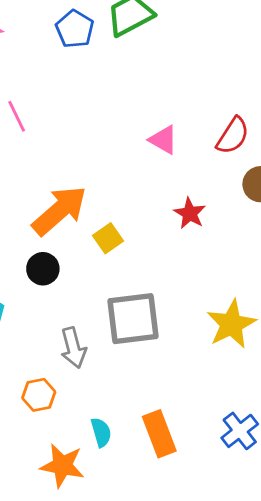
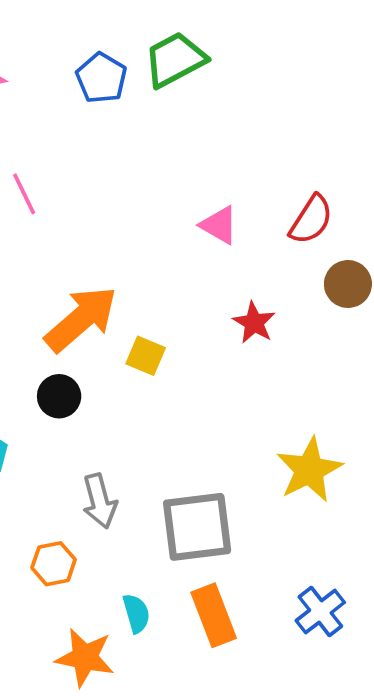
yellow square: (108, 238) -> (146, 356), turned -32
gray square: (133, 319) -> (197, 527), moved

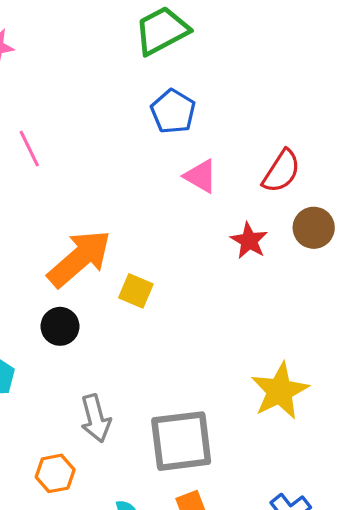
blue pentagon: (101, 78) -> (173, 111), moved
red star: (254, 323) -> (249, 241), moved

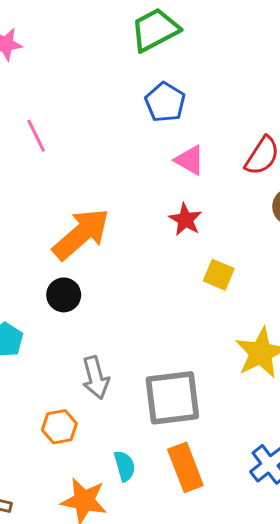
red star: (249, 241) -> (185, 220), moved
yellow square: (136, 291) -> (219, 275), moved

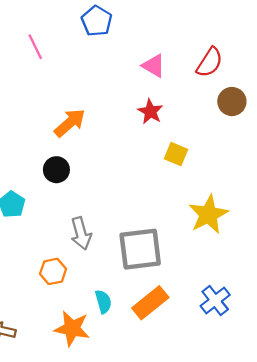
blue pentagon: (165, 102) -> (97, 21), moved
orange arrow: (81, 234) -> (70, 123), size x0.7
orange rectangle: (185, 467) -> (150, 303), turned 72

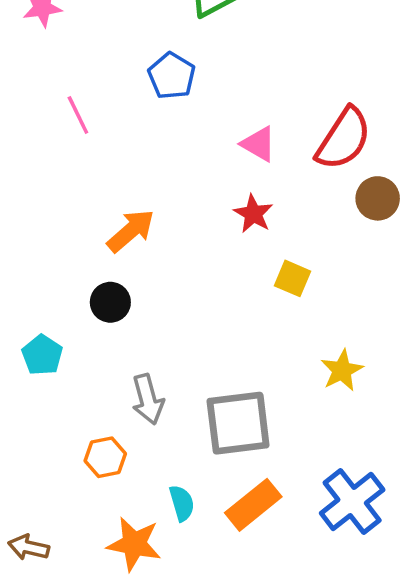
red semicircle: (210, 62) -> (344, 139), size x1.4
yellow star: (208, 214) -> (342, 370), size x0.7
blue cross: (215, 300) -> (352, 501), size x1.4

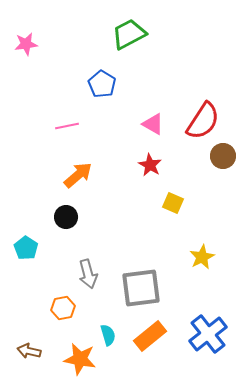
pink line: (78, 115) -> (67, 126), moved, turned -75
brown arrow: (29, 547) -> (29, 351), moved

